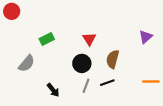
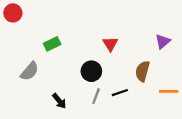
red triangle: (89, 39) -> (110, 44), moved
brown semicircle: (113, 59) -> (142, 71), moved

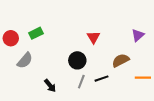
red circle: (13, 13) -> (11, 38), moved
green rectangle: (52, 44) -> (36, 33), moved
brown semicircle: (142, 71) -> (121, 60), turned 48

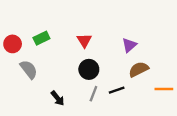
purple triangle: (138, 35) -> (129, 45), moved
red triangle: (93, 37) -> (84, 40), moved
gray semicircle: (25, 60) -> (29, 69), turned -78

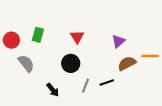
green rectangle: (41, 38) -> (38, 35), turned -48
black circle: (89, 69) -> (71, 63), moved
orange line: (164, 89) -> (150, 56), moved

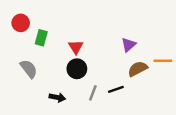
red triangle: (77, 37) -> (76, 47), moved
red circle: (11, 40) -> (21, 23), moved
black arrow: (53, 90) -> (57, 97), turned -40

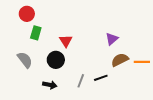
red circle: (21, 23) -> (27, 14), moved
orange line: (163, 61) -> (142, 62), moved
black circle: (77, 69) -> (56, 60), moved

